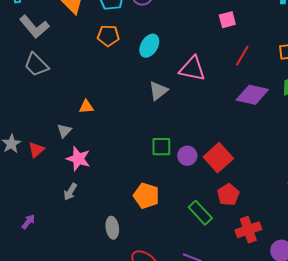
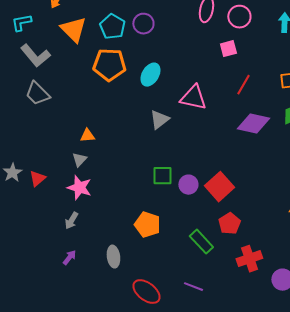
orange pentagon: (108, 36) -> (109, 65), size x1.5
gray triangle: (64, 131) -> (79, 160), moved
purple arrow: (28, 222) -> (69, 258), moved

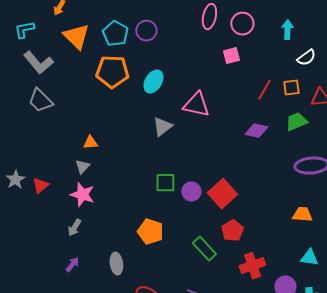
red line: (243, 85) -> (264, 90), moved
purple diamond: (253, 124) -> (256, 131), size x0.7

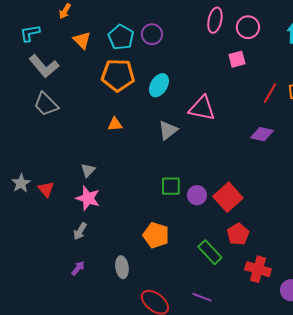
orange triangle: (76, 37) -> (82, 40), size x0.7
orange triangle: (90, 143) -> (115, 124), moved
red triangle: (40, 186) -> (46, 189), turned -30
red cross: (252, 266) -> (258, 269), turned 35

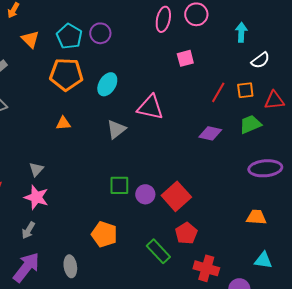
pink circle: (248, 27) -> (196, 14), moved
purple arrow: (78, 268) -> (26, 267), size x2.0

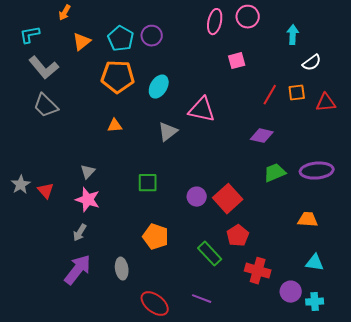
orange triangle: (30, 39) -> (82, 42), turned 36
green trapezoid: (250, 124) -> (275, 173), moved
green square: (119, 185) -> (148, 183), moved

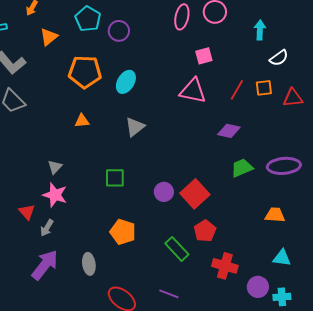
cyan pentagon: (121, 39) -> (88, 19), moved
pink triangle: (202, 110) -> (193, 91), moved
red triangle: (46, 191) -> (27, 212), moved

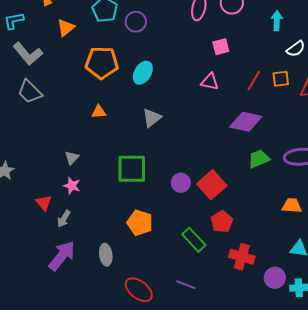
pink triangle: (193, 91) -> (210, 82), size x0.7
purple diamond: (229, 131) -> (246, 122), size x1.4
green square: (115, 178) -> (132, 169), size x1.5
pink star: (55, 195) -> (72, 186), size x0.7

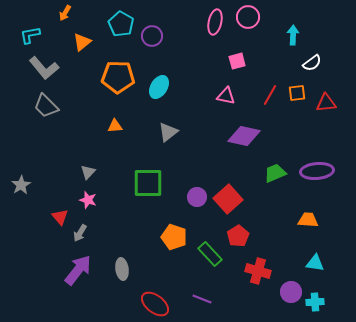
purple diamond: (246, 122) -> (244, 136), moved
orange pentagon: (140, 223) -> (174, 237), moved

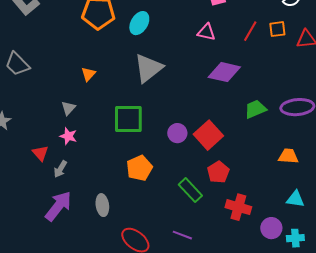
gray trapezoid: (46, 106) -> (17, 64), moved
orange triangle: (115, 126) -> (88, 74), moved, turned -42
gray triangle: (168, 132) -> (148, 68), size x1.5
orange pentagon: (174, 237) -> (139, 168), moved, turned 30

